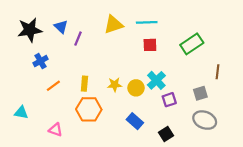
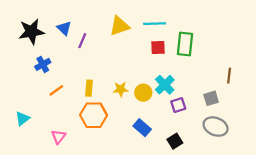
green rectangle: (192, 44) -> (185, 44), moved, turned -50
cyan triangle: (21, 113) -> (22, 119), turned -48
pink triangle: (56, 130) -> (59, 137), turned 48

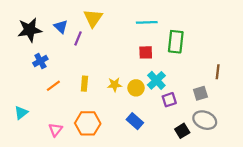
yellow triangle: (120, 26) -> (93, 18), moved, turned -36
red square: (158, 47) -> (146, 52), moved
orange hexagon: (94, 115) -> (88, 123), moved
black square: (175, 141) -> (182, 131), moved

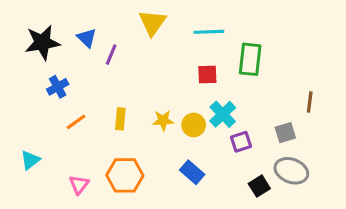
yellow triangle: (93, 18) -> (152, 23), moved

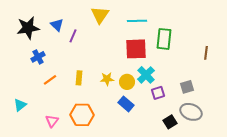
red square: (207, 75) -> (136, 49), size x1.6
brown line: (310, 102) -> (206, 53), moved
blue rectangle: (192, 172) -> (126, 104), moved

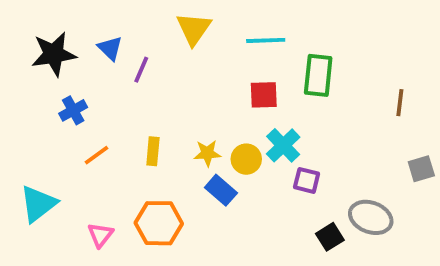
red square: (136, 49) -> (264, 95), size x0.7
gray square: (187, 87) -> (421, 169), moved
purple square: (158, 93) -> (307, 180), turned 32
blue rectangle: (126, 104) -> (221, 190), moved
cyan triangle: (20, 105) -> (38, 204), size x1.5

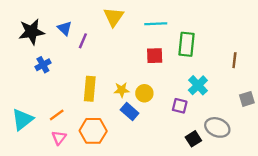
cyan cross: (283, 145) -> (198, 85), moved
yellow rectangle: (153, 151) -> (90, 89), size x1.5
orange line: (97, 155) -> (57, 115), moved

